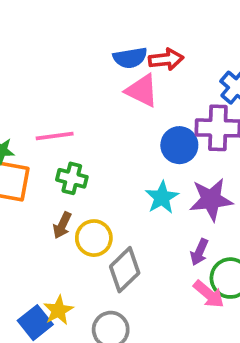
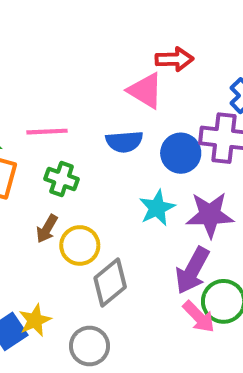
blue semicircle: (130, 58) -> (124, 142), moved
purple arrow: (199, 252) -> (192, 270), size x1.6

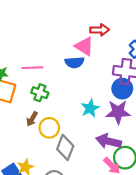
blue semicircle: (124, 142) -> (74, 62), moved
blue circle: (181, 153) -> (122, 89), moved
purple arrow: (192, 270) -> (109, 141), turned 75
gray diamond: (110, 283) -> (65, 147), turned -30

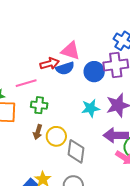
red arrow: (100, 30) -> (50, 64), moved
blue circle: (122, 89) -> (94, 72), moved
cyan star: (90, 108) -> (91, 108), turned 30

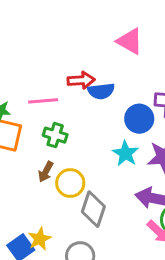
pink triangle: (71, 51) -> (130, 41), moved
blue circle: (94, 72) -> (139, 119), moved
cyan star: (91, 108) -> (126, 153), turned 30

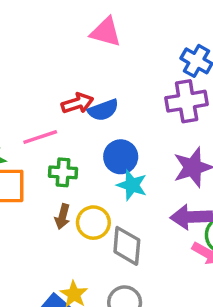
pink triangle: (130, 41) -> (106, 32), moved
blue circle: (139, 119) -> (121, 157), moved
cyan star: (126, 153) -> (132, 185), moved

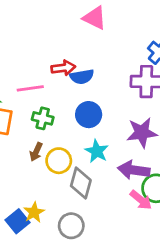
cyan star: (132, 185) -> (97, 151), moved

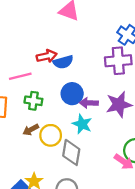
brown arrow: (36, 152) -> (31, 130), turned 42
purple arrow: (134, 170) -> (89, 103), moved, size x0.7

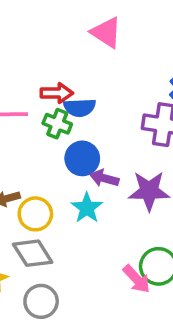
green cross: (33, 101) -> (57, 124), moved
gray diamond: (71, 152) -> (33, 253), moved, turned -55

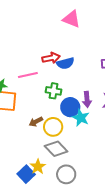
green cross: (57, 124) -> (54, 91), moved
blue circle: (82, 158) -> (70, 107), moved
purple arrow: (104, 178) -> (87, 99), turned -98

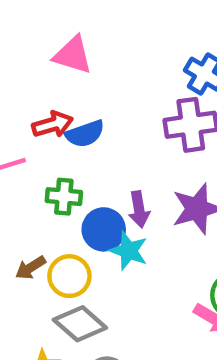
pink triangle: (71, 19) -> (73, 55), moved

